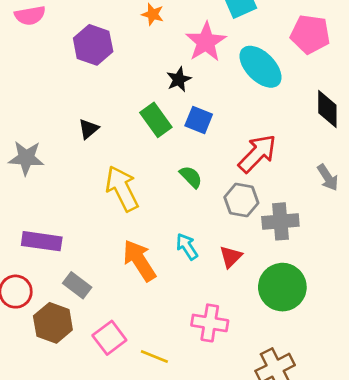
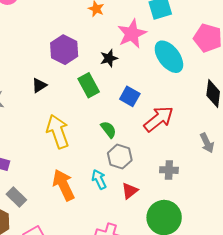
purple hexagon: (93, 45) -> (64, 50), moved
blue square: (199, 120) -> (130, 96), moved
gray hexagon: (241, 200) -> (120, 157), moved
gray cross: (280, 221) -> (169, 170), size x0.7

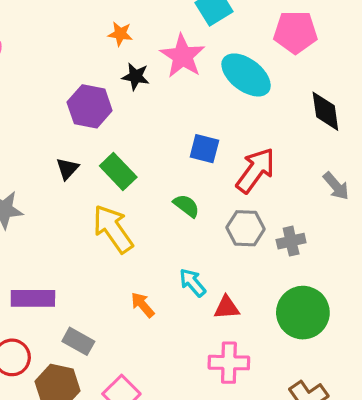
black star: (109, 58) -> (136, 77), moved, turned -30
green rectangle: (89, 85) -> (118, 171), moved
gray hexagon: (120, 157) -> (246, 228), moved
orange arrow: (64, 185) -> (143, 305), size x0.6
red triangle: (130, 191) -> (227, 308), moved, turned 48

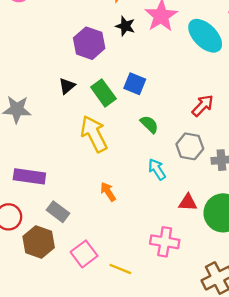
blue square: (204, 149) -> (135, 84), moved
red arrow: (256, 170) -> (203, 106), size x0.7
cyan arrow: (192, 283) -> (157, 169), moved
red triangle: (227, 308) -> (188, 202), moved

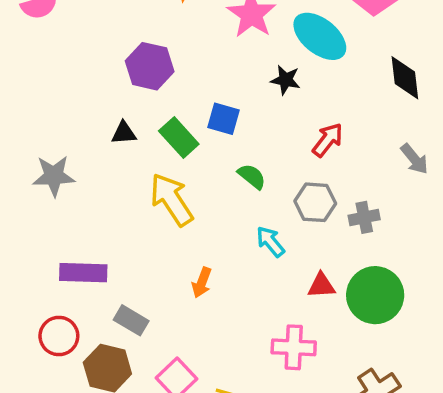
black star: (125, 26) -> (286, 80), moved
black triangle: (67, 86) -> (124, 133), turned 42
orange arrow: (108, 192) -> (202, 283), turned -120

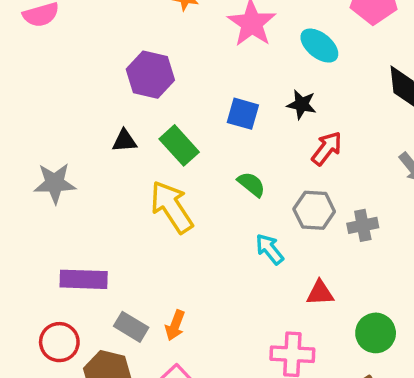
cyan ellipse: (320, 36) -> (319, 46), size x0.7
black star: (286, 80) -> (302, 104), moved
blue square: (224, 119) -> (243, 114), moved
orange arrow: (202, 283) -> (175, 325), moved
green circle: (375, 295) -> (376, 333), moved, size x0.7

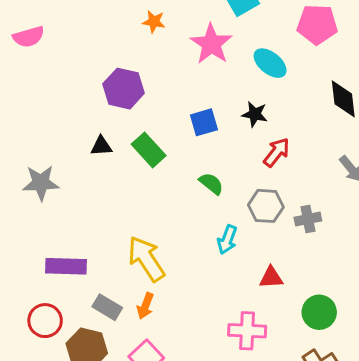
blue square: (243, 114) -> (204, 122), turned -32
yellow arrow: (172, 207) -> (146, 259), moved
cyan arrow: (270, 249) -> (227, 240), turned -120

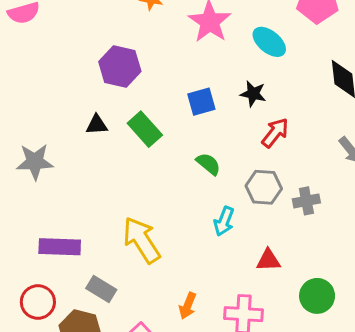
orange arrow: (145, 306) -> (188, 306), moved

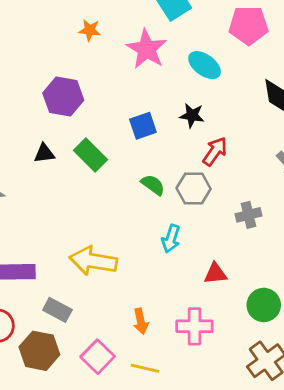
gray hexagon: (264, 187) -> (194, 188), moved
yellow arrow: (142, 240) -> (93, 261), turned -45
orange arrow: (188, 306) -> (141, 321), turned -30

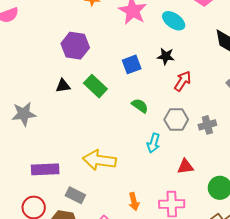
gray hexagon: (194, 188) -> (176, 119), moved

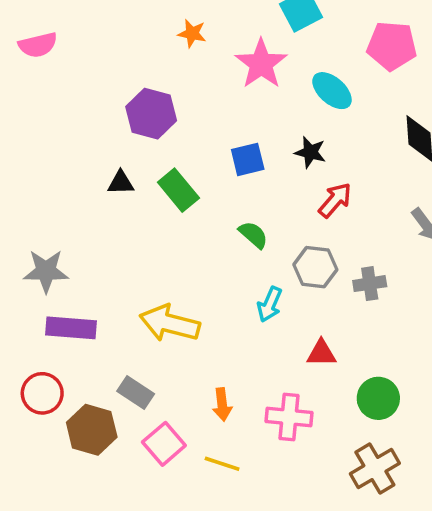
gray star: (24, 114) -> (46, 271), moved
gray rectangle: (75, 195) -> (136, 393), moved

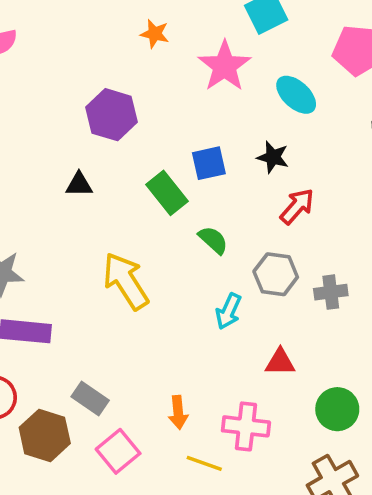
green rectangle: (178, 190) -> (167, 193), moved
yellow arrow: (170, 323) -> (126, 281), moved, turned 42
yellow line: (222, 464) -> (204, 463), moved

